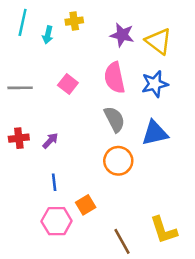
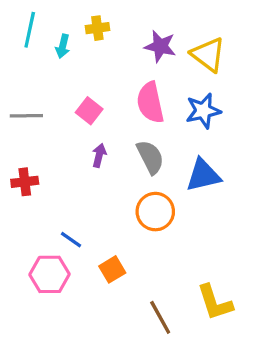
purple arrow: (50, 141) -> (99, 155), moved, turned -30
blue line: (54, 182) -> (71, 240), turned -48
pink hexagon: (57, 221) -> (49, 274), moved

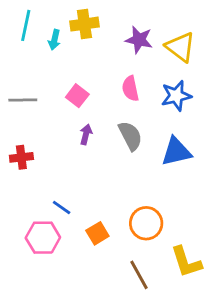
yellow cross: (97, 28) -> (84, 24), size x1.4
pink semicircle: (150, 102) -> (130, 89), size x0.7
orange circle: (155, 212) -> (146, 223), moved

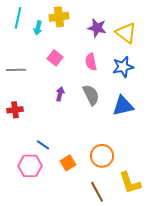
pink square: (77, 96) -> (55, 58), moved

